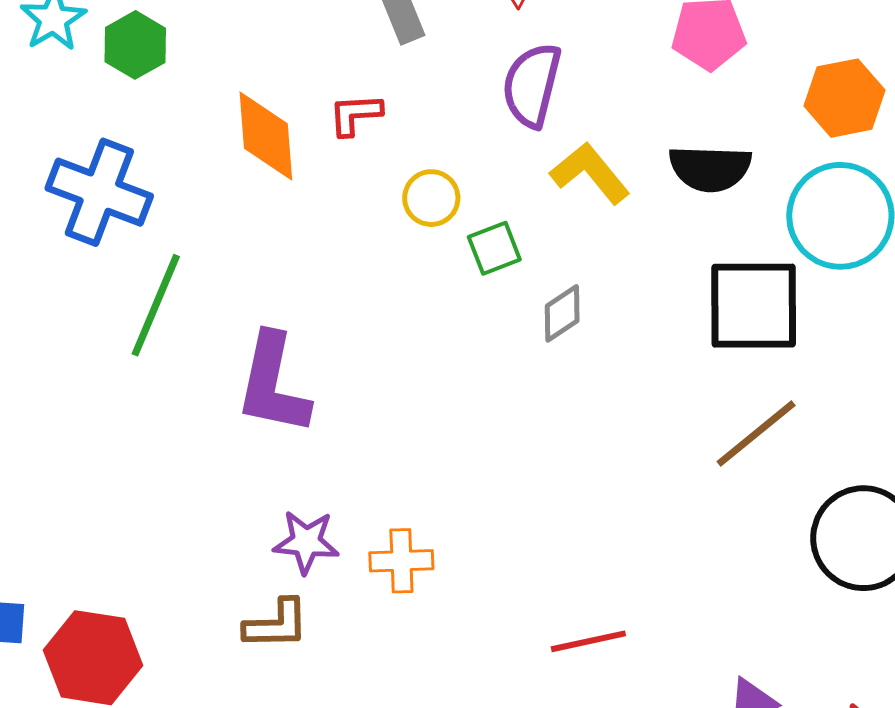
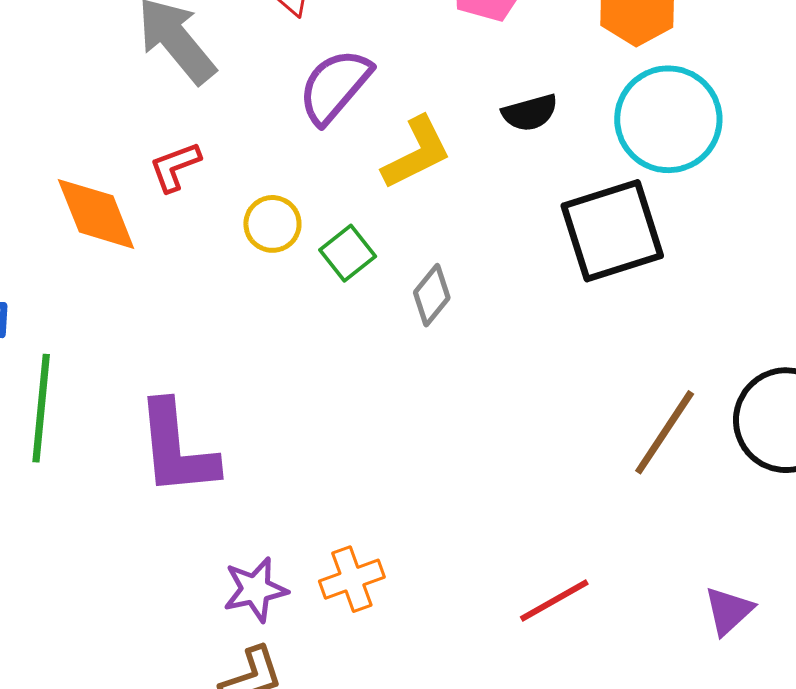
purple semicircle: (532, 85) -> (335, 86), turned 44
black semicircle: (710, 168) -> (530, 113), size x0.7
yellow L-shape: (590, 173) -> (417, 153), turned 120
brown line: (756, 434) -> (665, 432), moved

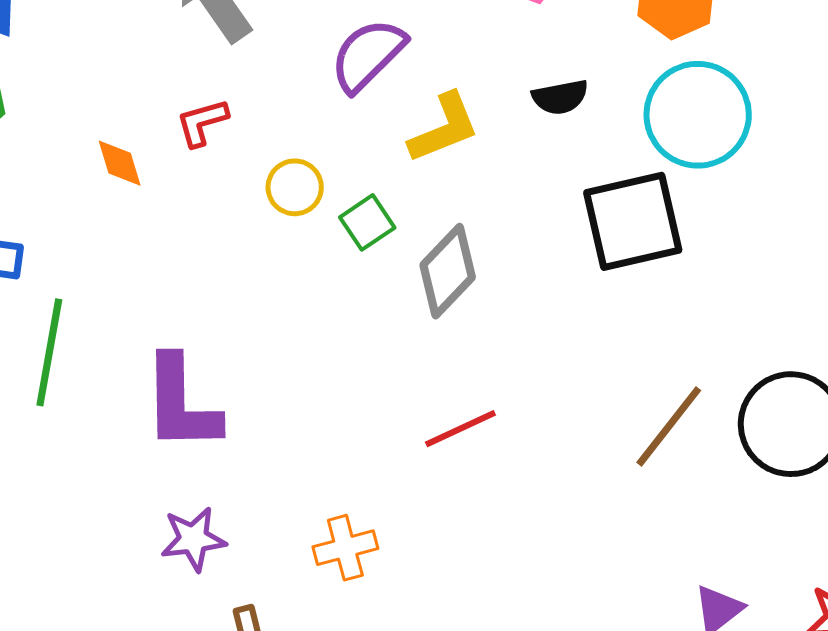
orange diamond: (96, 214) -> (120, 163), size x0.6
gray diamond: (432, 295) -> (448, 271), size x1.5
purple star: (255, 589) -> (193, 539), moved
red line: (554, 600) -> (460, 429), moved

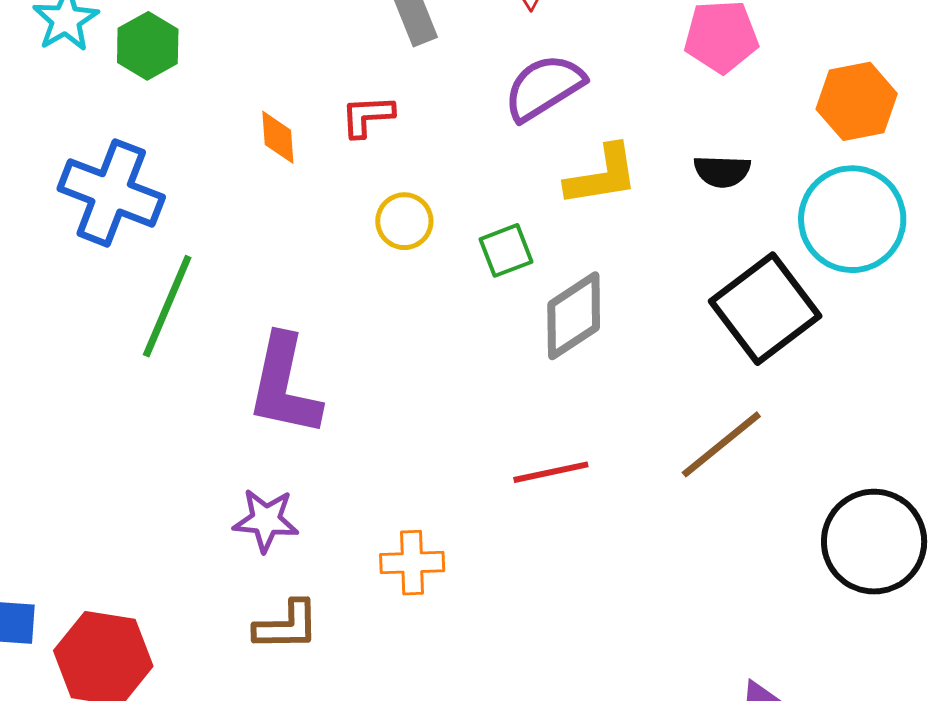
yellow circle: (295, 187) -> (404, 221), moved
black square: (633, 221) -> (765, 309), turned -37
brown line: (669, 426) -> (721, 444), moved

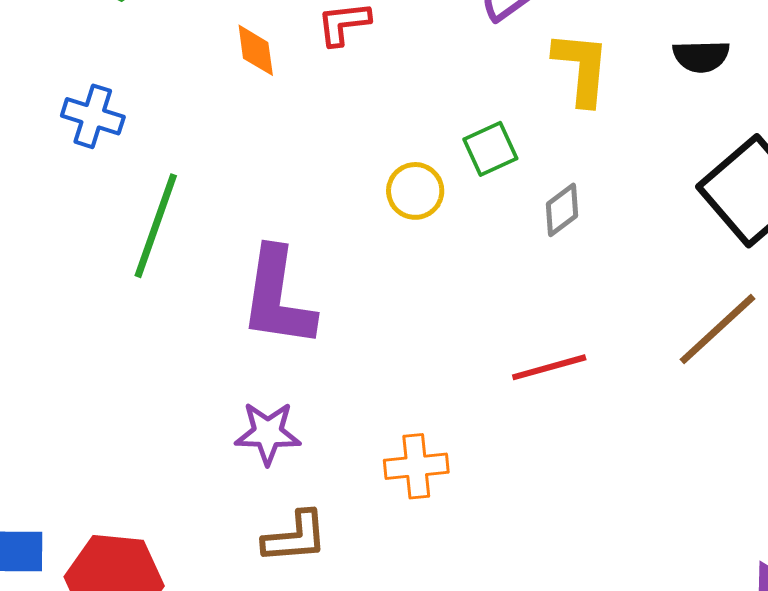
yellow L-shape: (602, 175) -> (581, 68), turned -72
blue cross: (111, 193) -> (93, 116), size x0.6
yellow circle: (404, 221) -> (415, 191), moved
gray diamond: (574, 316) -> (562, 210), size x0.6

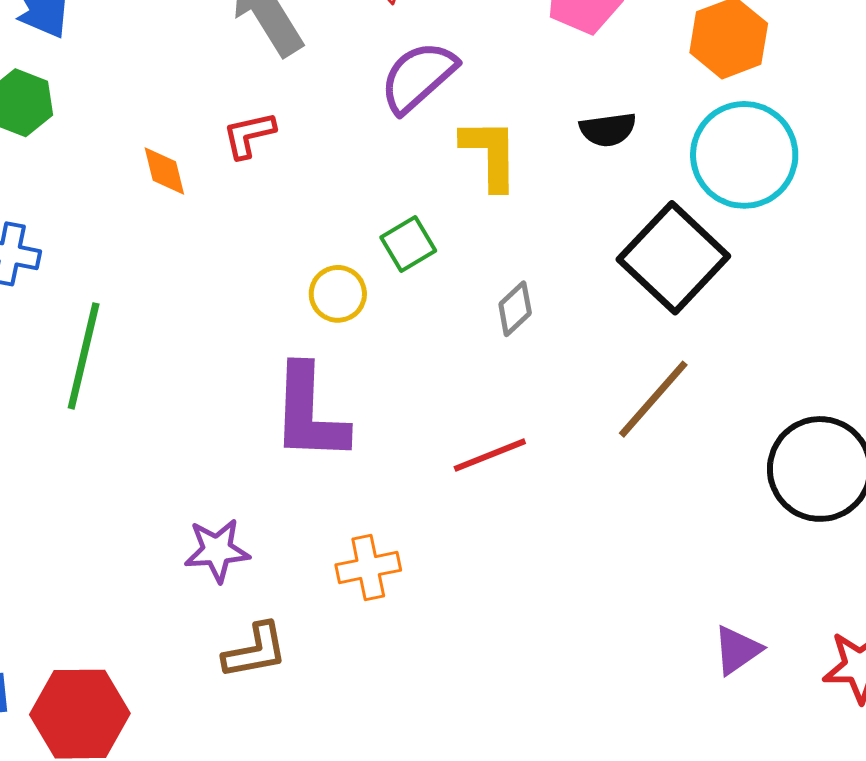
gray diamond: (562, 210) -> (515, 309), moved
purple L-shape: (278, 297) -> (309, 413), moved

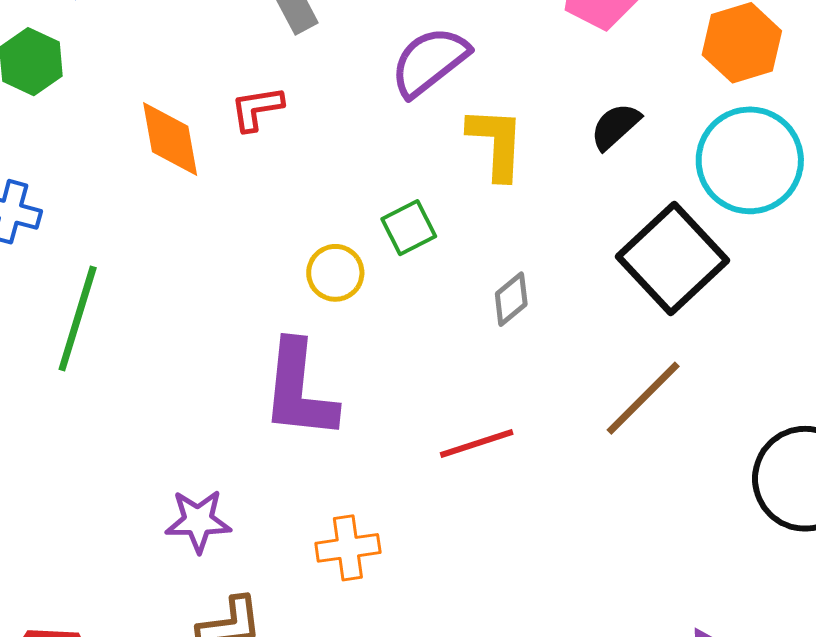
black semicircle: (608, 130) -> (615, 126), turned 142
orange diamond: (164, 171) -> (170, 139), size x1.5

